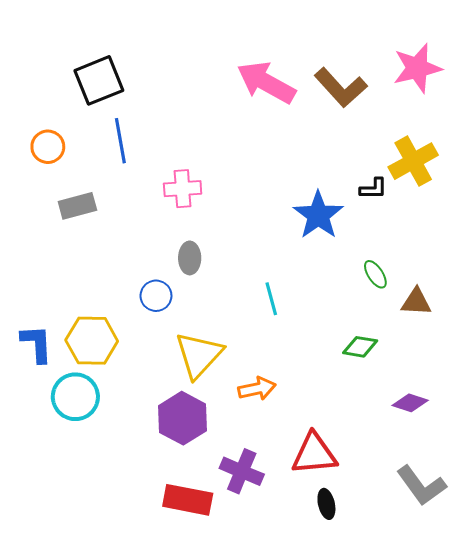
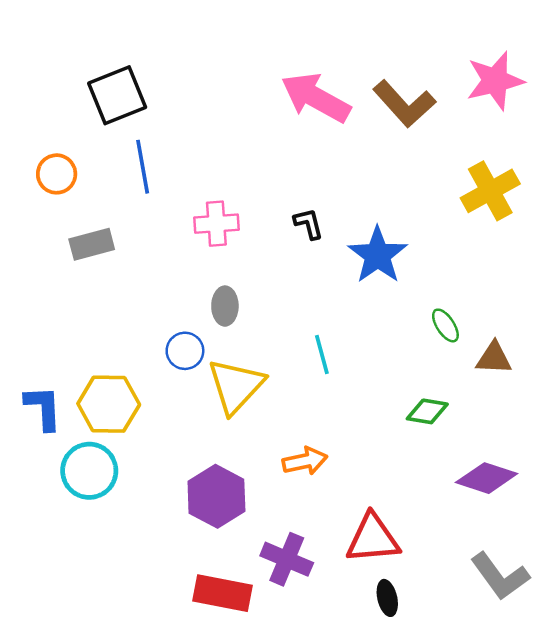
black L-shape: (373, 189) -> (309, 224), moved, turned -104
yellow triangle: (199, 355) -> (236, 386), moved
purple diamond: (410, 403) -> (487, 478), size x1.4

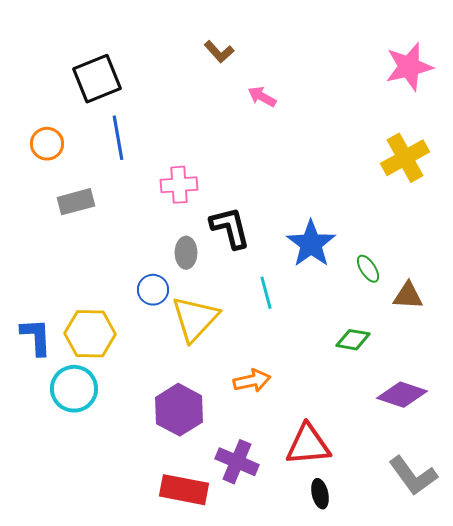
pink arrow: (316, 98) -> (262, 97), moved, size x0.5
brown L-shape: (404, 104) -> (219, 52), moved, size x0.6
black L-shape: (309, 224) -> (230, 228), moved, size x1.6
blue star: (378, 255) -> (311, 244), moved

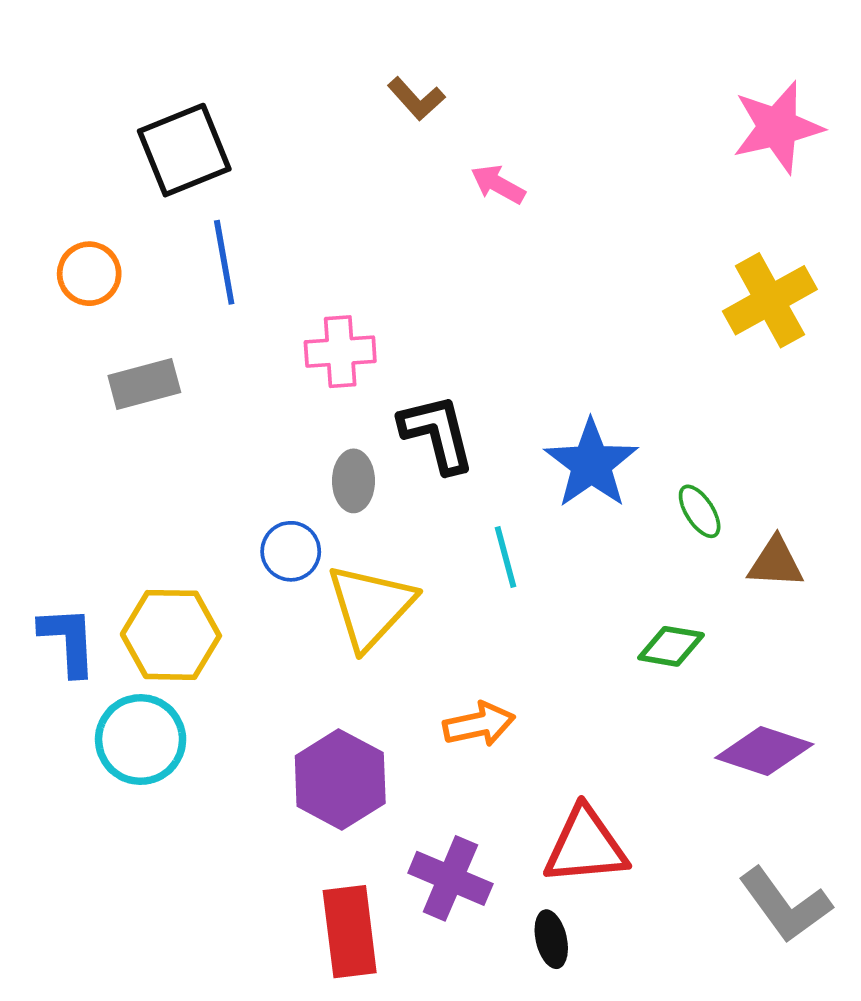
red rectangle: (184, 490) -> (350, 932), turned 72
black ellipse: (320, 494) -> (551, 939), moved

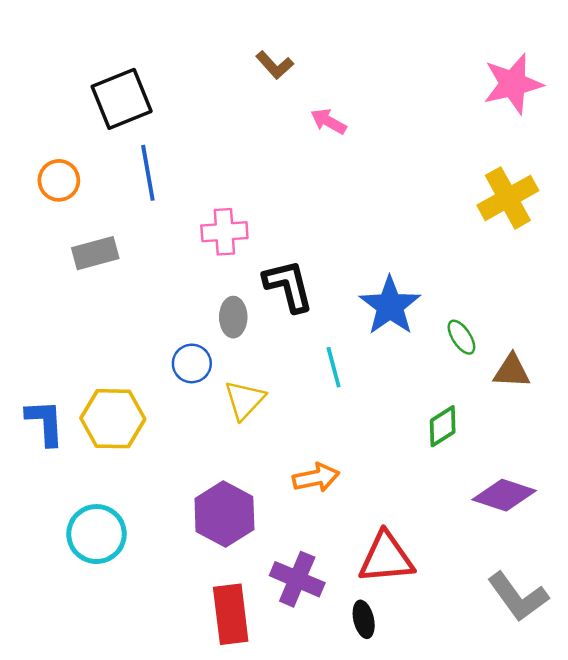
yellow triangle: (371, 606) -> (244, 400), size x0.7
green diamond: (671, 646) -> (443, 426), turned -42
cyan circle: (141, 740) -> (96, 534), moved

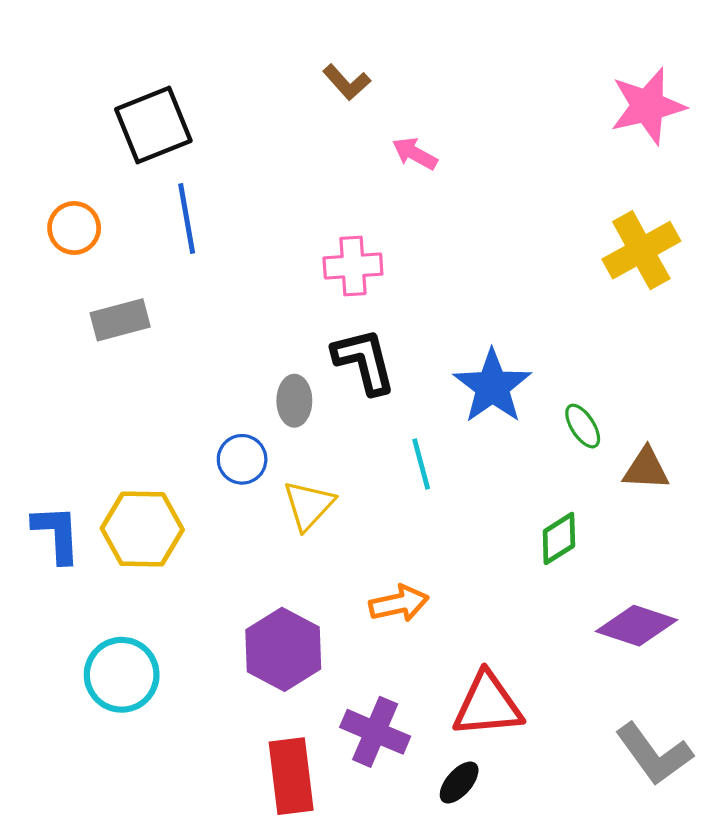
pink cross: (224, 232) -> (353, 266), moved
black ellipse: (364, 619) -> (459, 782), turned 54

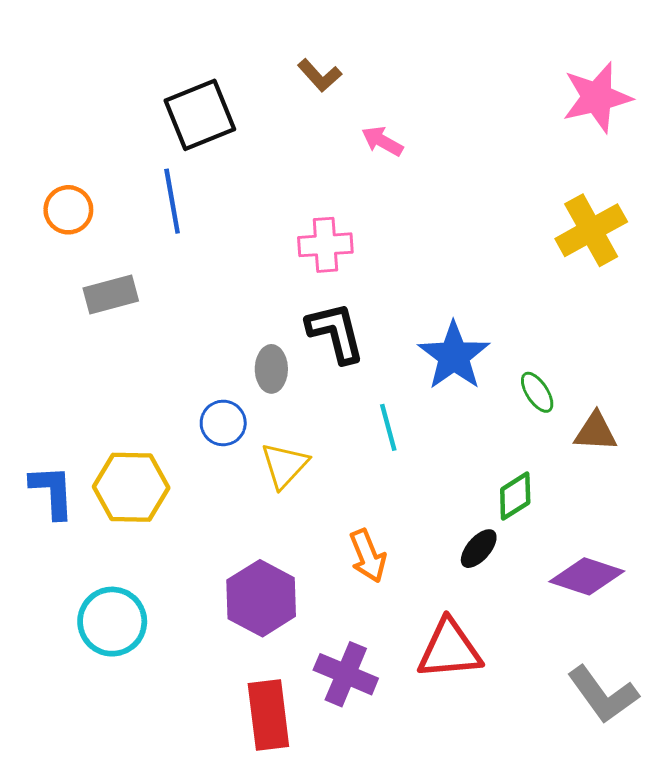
black square: (153, 125) -> (200, 115), moved
orange arrow: (399, 603) -> (368, 556), turned 80
black ellipse: (459, 782) -> (479, 549), moved

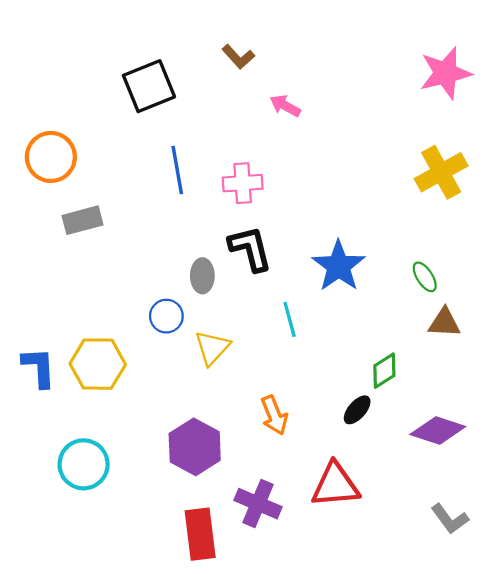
blue line: (172, 201) -> (177, 170), moved
orange circle: (68, 210) -> (51, 157), size x1.4
green ellipse: (537, 392) -> (425, 277), moved
gray L-shape: (603, 695) -> (450, 519), size x0.7

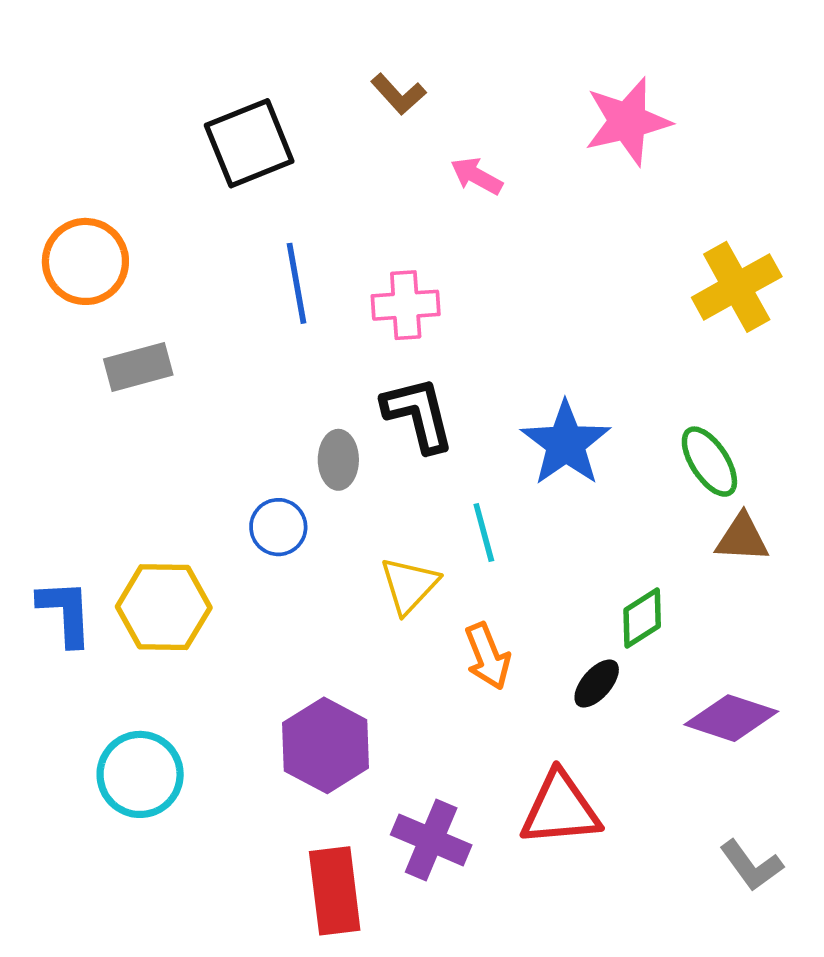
pink star: (445, 73) -> (628, 121), moved
green ellipse: (425, 277) -> (709, 462), size x1.4
yellow triangle: (212, 348) -> (409, 585), moved
orange arrow: (274, 415) -> (487, 656), moved

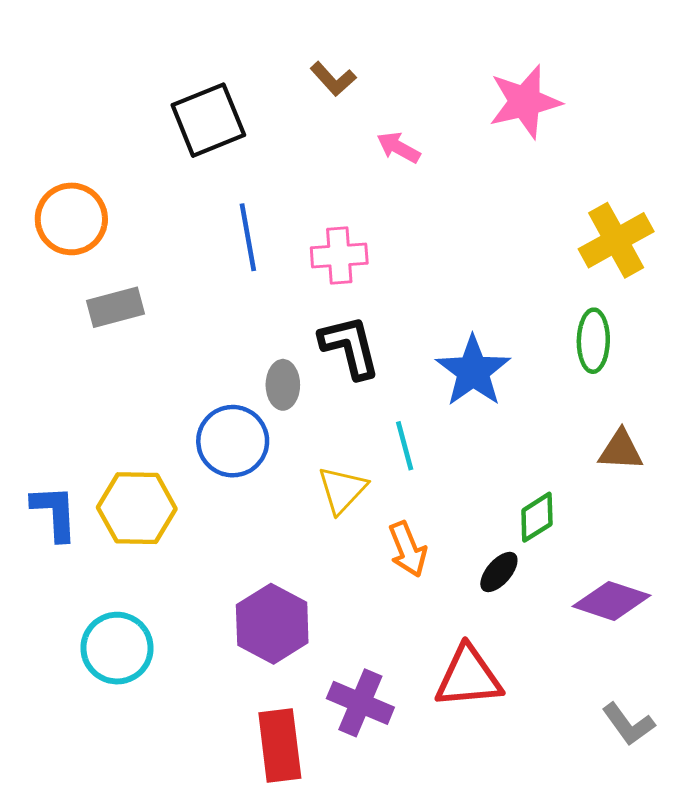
green ellipse: (709, 462) -> (593, 341), moved, turned 34
blue circle: (278, 527) -> (233, 441), size x1.5

